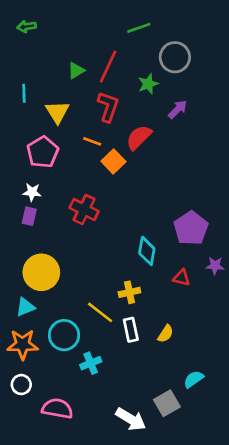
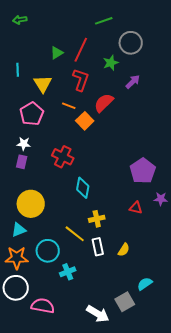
cyan diamond: (147, 251) -> (83, 188), moved
white circle: (21, 385) -> (16, 288), size x1.6

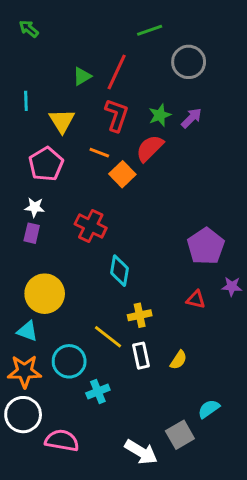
green arrow: (20, 20) -> (29, 29), turned 48
green star: (111, 63) -> (160, 115), moved
cyan triangle: (19, 230) -> (27, 331), turned 42

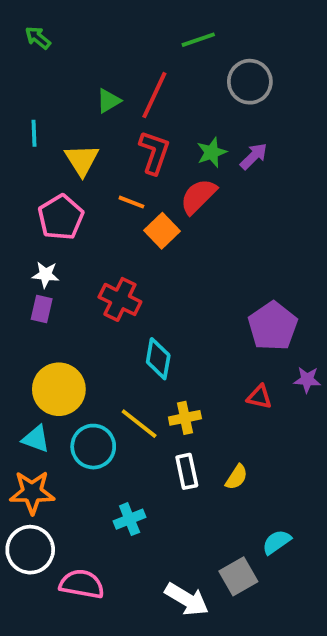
yellow line: (108, 337) -> (139, 424), moved
cyan circle: (69, 361) -> (93, 447), moved

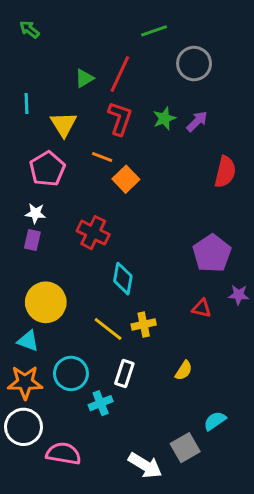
red semicircle: (198, 196) -> (225, 172), moved, turned 148
cyan circle: (93, 447) -> (71, 373), moved
white rectangle: (187, 471) -> (124, 373), moved, turned 30

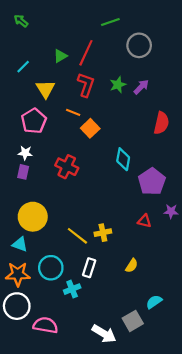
cyan line: (26, 104) -> (23, 67), moved, turned 48
cyan diamond: (123, 279) -> (123, 159), moved

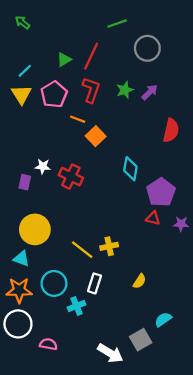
yellow triangle: (45, 89) -> (21, 94), moved
pink pentagon: (34, 121) -> (54, 94), moved
white star: (25, 153) -> (43, 166), moved
red triangle: (144, 221) -> (153, 218), moved
pink semicircle: (45, 325) -> (48, 344), size x0.7

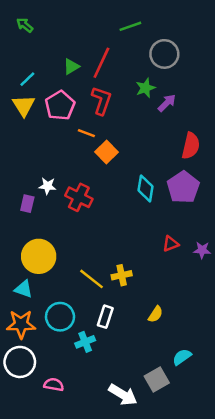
green star: (125, 90) -> (145, 88), moved
purple pentagon: (161, 192) -> (183, 187), moved
red triangle: (153, 218) -> (171, 244), turned -35

